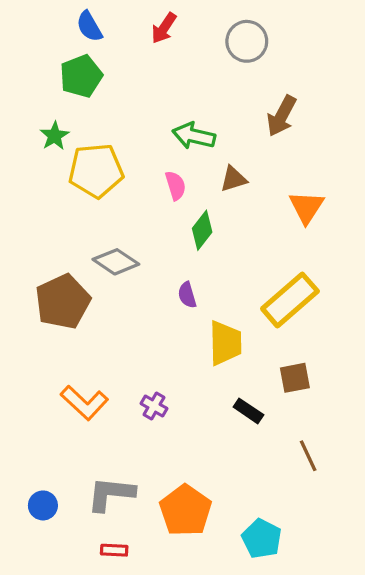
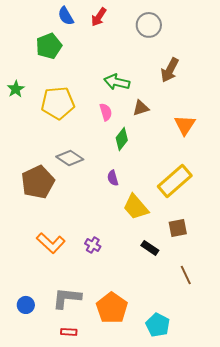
blue semicircle: (89, 26) -> (66, 16), moved
green star: (55, 136) -> (16, 89), moved
yellow trapezoid: (225, 343) -> (136, 207), turned 140

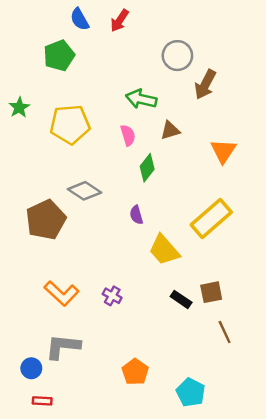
gray circle: (149, 25) -> (177, 56), moved
brown square: (178, 228) -> (211, 292), moved
gray L-shape: (67, 298) -> (63, 347), moved
orange pentagon: (112, 308) -> (135, 372), size x0.7
red rectangle: (69, 332) -> (42, 401), moved

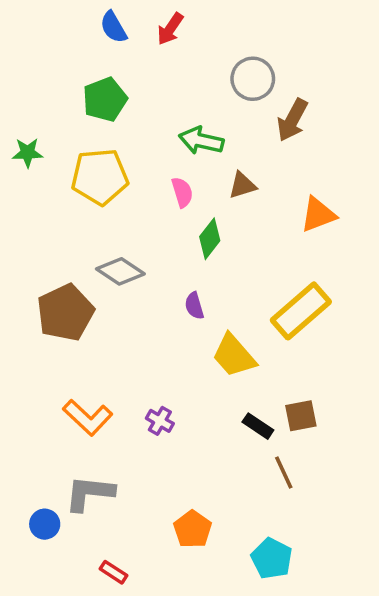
green pentagon: (59, 56) -> (105, 99), moved
green star: (19, 107) -> (28, 153), turned 30
orange triangle: (223, 151) -> (318, 215), turned 36
brown line: (225, 332) -> (284, 473), moved
red rectangle: (42, 401) -> (113, 572), moved, turned 30

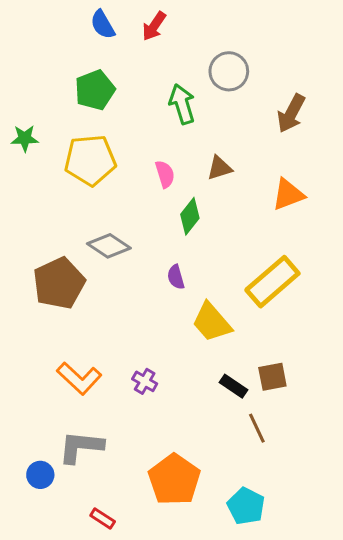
brown arrow: (292, 120) -> (291, 113), moved
green arrow: (201, 141) -> (182, 104), moved, turned 60
orange pentagon: (193, 529) -> (174, 480), size x1.5

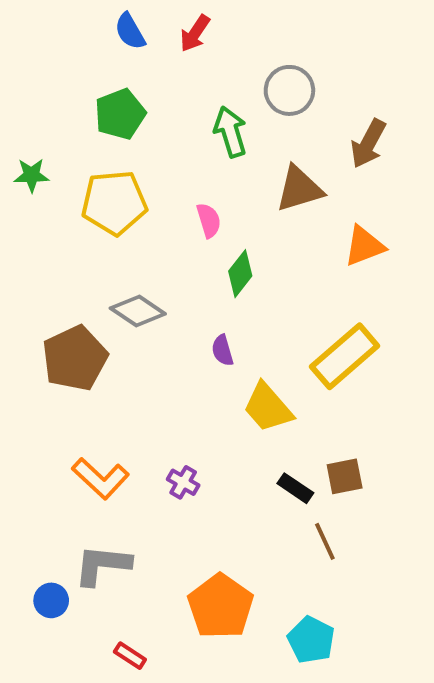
brown triangle: (219, 168) -> (299, 189), moved, size x1.5

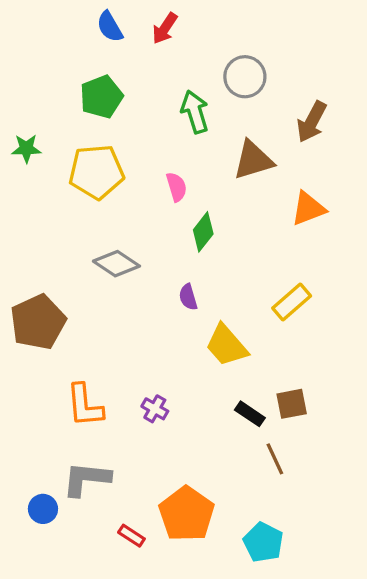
yellow rectangle: (345, 356) -> (292, 302), size x0.7
brown pentagon: (75, 358) -> (38, 322), moved
orange L-shape: (100, 478) -> (85, 405), turned 42
red rectangle: (130, 656) -> (131, 536), moved

